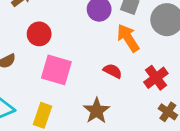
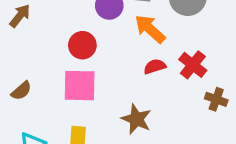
red circle: (39, 34) -> (82, 45), moved
red semicircle: (113, 71) -> (155, 67), moved, turned -30

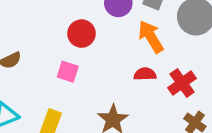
pink square: (80, 86) -> (68, 72), size x0.6

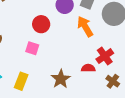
red semicircle: (145, 74) -> (88, 68), moved

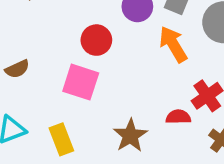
pink square: (32, 48) -> (81, 82), size x1.5
yellow rectangle: (21, 81) -> (61, 139), turned -42

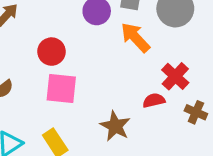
red circle: (96, 40) -> (52, 52), moved

